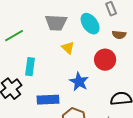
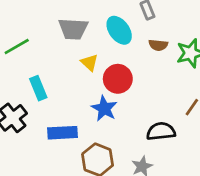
red circle: (105, 60) -> (118, 79), moved
cyan rectangle: (30, 67) -> (38, 88), turned -30

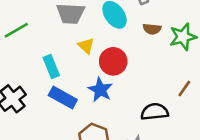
cyan rectangle: (38, 88) -> (51, 66), moved
blue rectangle: (62, 133) -> (63, 98), moved, turned 32

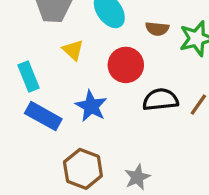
red circle: (113, 61) -> (126, 65), moved
black semicircle: (155, 112) -> (160, 100), moved

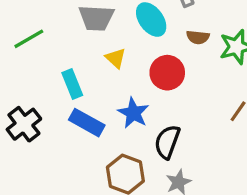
black semicircle: (160, 100) -> (167, 142), moved, turned -64

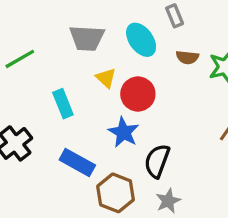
red circle: (167, 73) -> (138, 94), moved
blue rectangle: (87, 123) -> (77, 163), moved

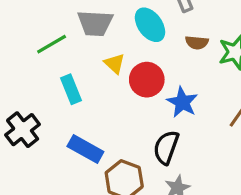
green line: (20, 59) -> (52, 44), moved
blue star: (124, 132) -> (182, 102), moved

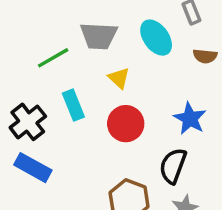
red circle: (147, 80) -> (126, 124), moved
black cross: (23, 130) -> (28, 122), moved
blue rectangle: (85, 149) -> (33, 168), moved

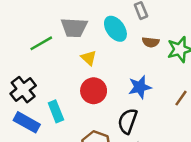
cyan rectangle: (73, 105) -> (56, 111), moved
blue star: (190, 119) -> (140, 87), turned 30

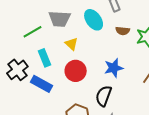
cyan rectangle: (56, 111) -> (44, 58), moved
blue rectangle: (27, 122) -> (41, 84), moved

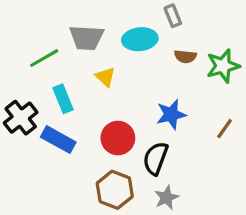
cyan ellipse: (94, 20) -> (140, 39), turned -60
red circle: (76, 71) -> (118, 138), moved

